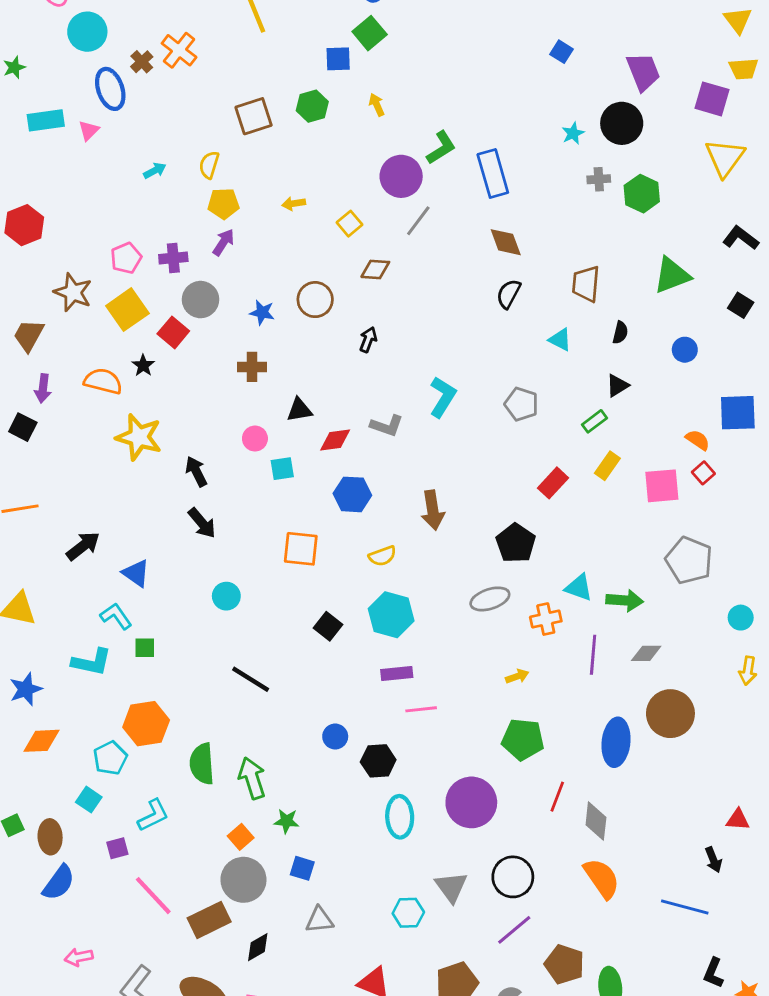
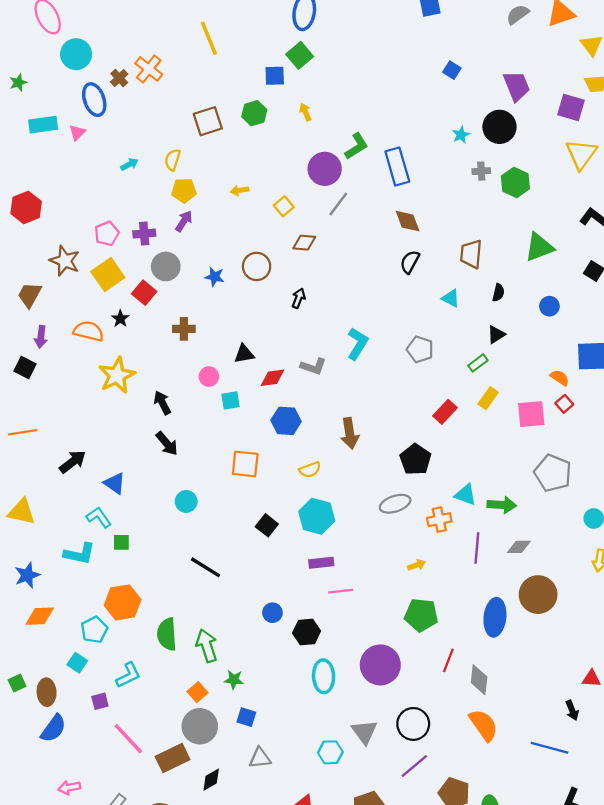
brown cross: (252, 367) -> (184, 329), moved
yellow star: (139, 437) -> (117, 375), turned 30

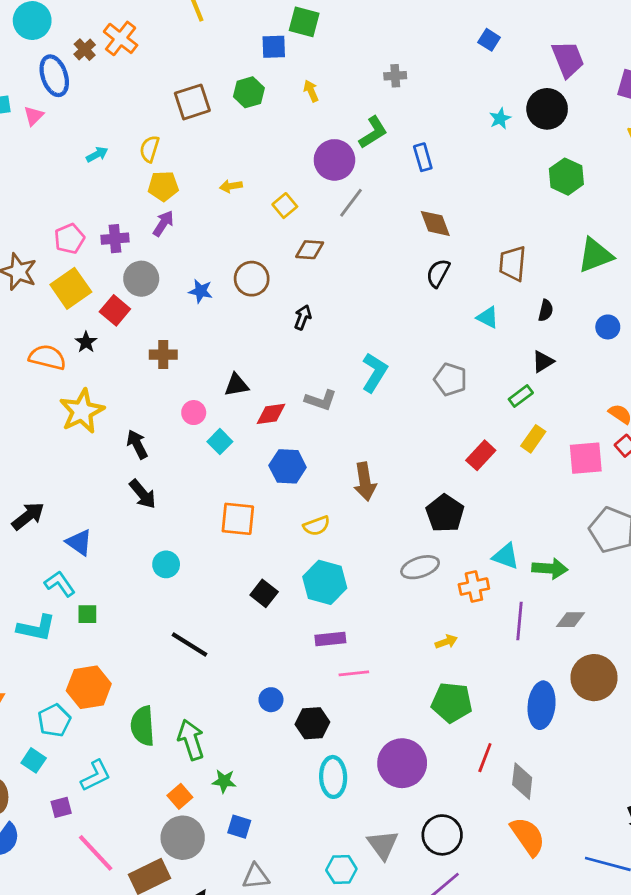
green square: (300, 55) -> (304, 22), turned -35
blue rectangle: (397, 167) -> (423, 157), size x0.6
gray cross: (481, 171) -> (395, 76), moved
cyan square: (230, 400) -> (220, 442), turned -36

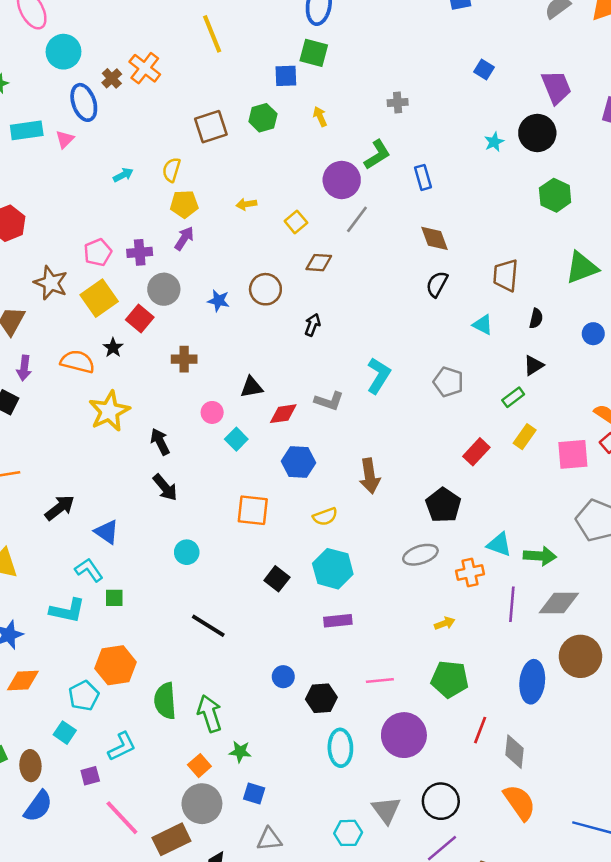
gray diamond: (571, 620) -> (559, 603), size x1.5
pink line: (354, 673) -> (380, 680), moved

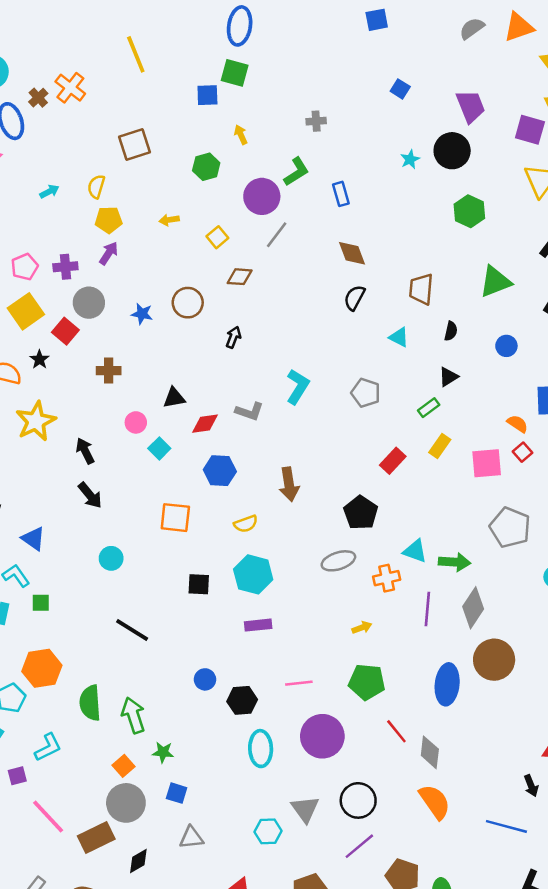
green hexagon: (263, 118) -> (206, 167), moved
black square: (277, 579) -> (199, 584), turned -35
gray diamond: (559, 603) -> (473, 608), turned -57
red line: (480, 730) -> (396, 731), turned -60

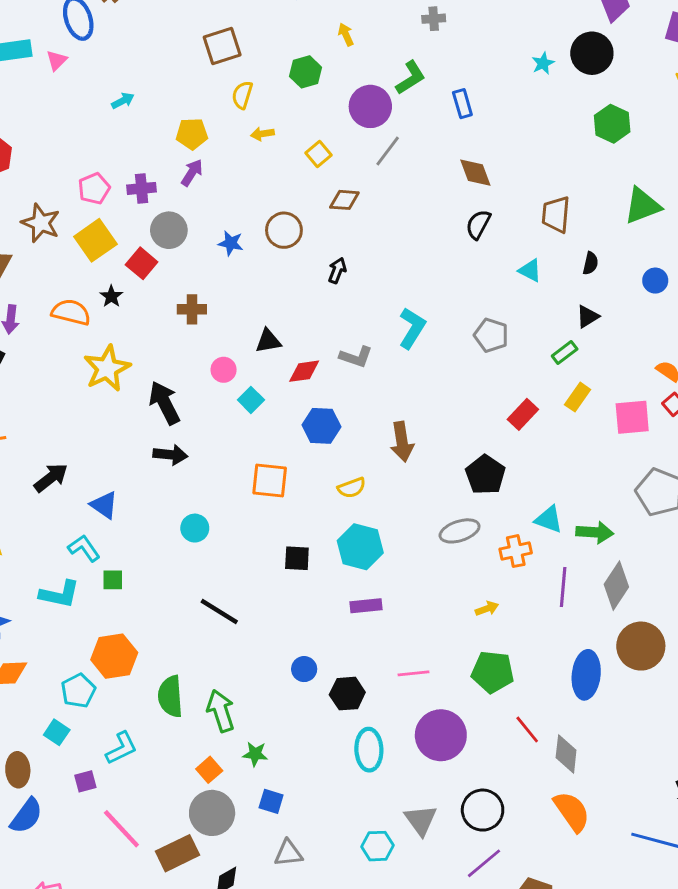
yellow semicircle: (96, 187) -> (242, 95), moved
black arrow: (85, 451) -> (165, 403), size x1.4
black arrow: (90, 495) -> (170, 455), turned -44

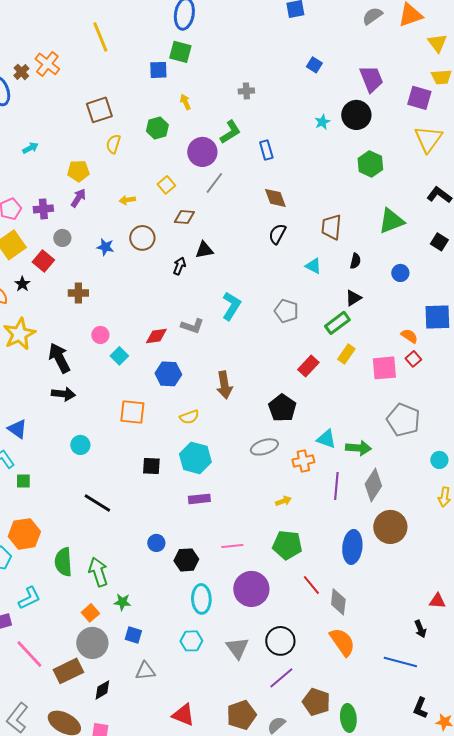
yellow arrow: (262, 134) -> (127, 200), moved
gray circle: (169, 230) -> (62, 238), size x0.7
black triangle: (268, 341) -> (204, 250), moved
green rectangle: (565, 352) -> (337, 323), size x1.4
cyan hexagon: (378, 846) -> (191, 641), moved

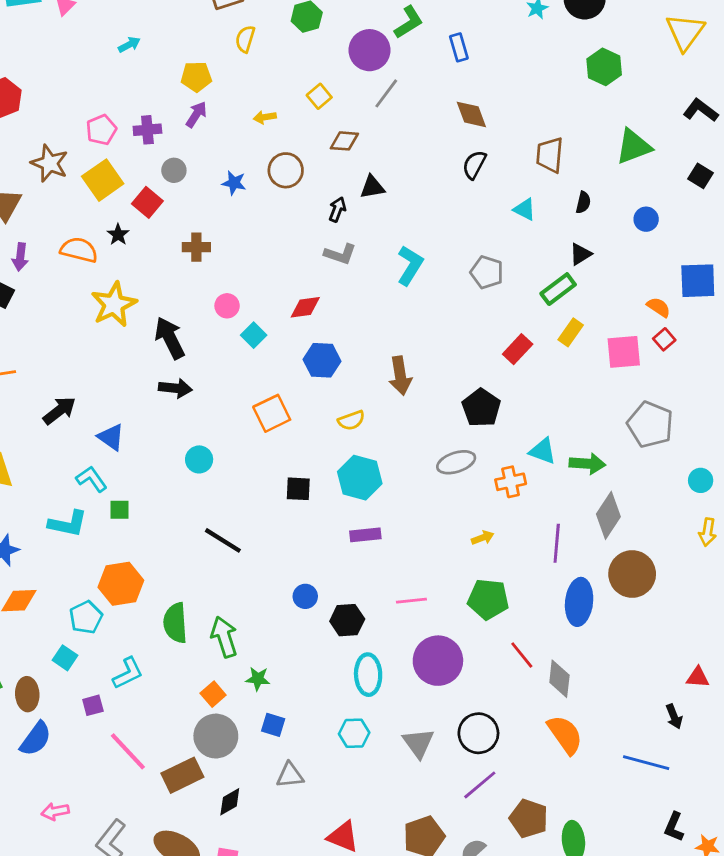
gray L-shape: (192, 326) -> (340, 254), moved
orange square: (132, 412) -> (272, 413), turned -32
purple line: (336, 486) -> (557, 543), moved

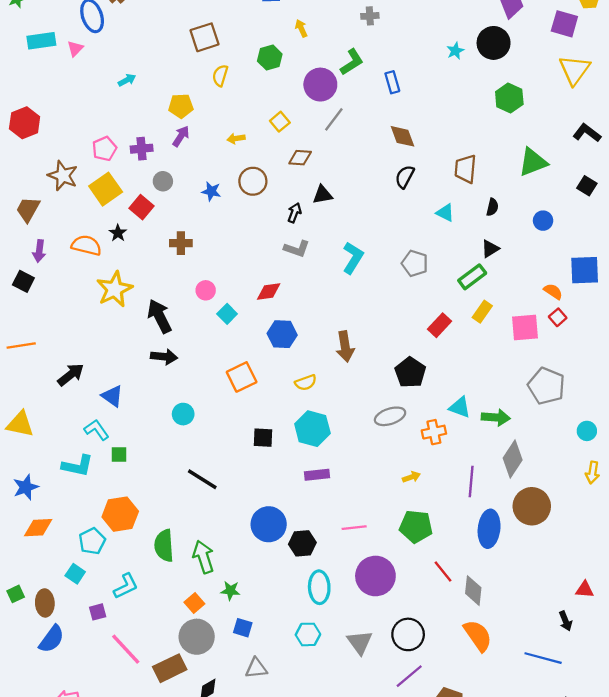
blue circle: (305, 596) -> (269, 524), size x1.8

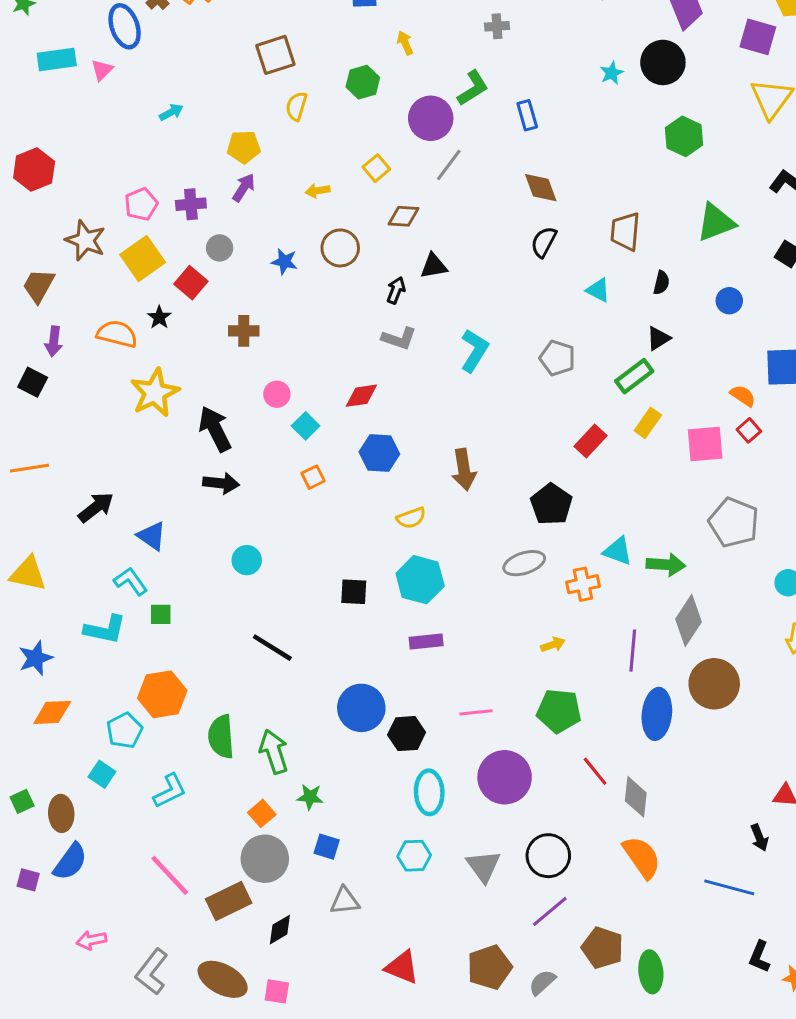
orange square: (242, 377) -> (313, 477), moved, size x0.6
purple square: (98, 612) -> (28, 880), moved, turned 30

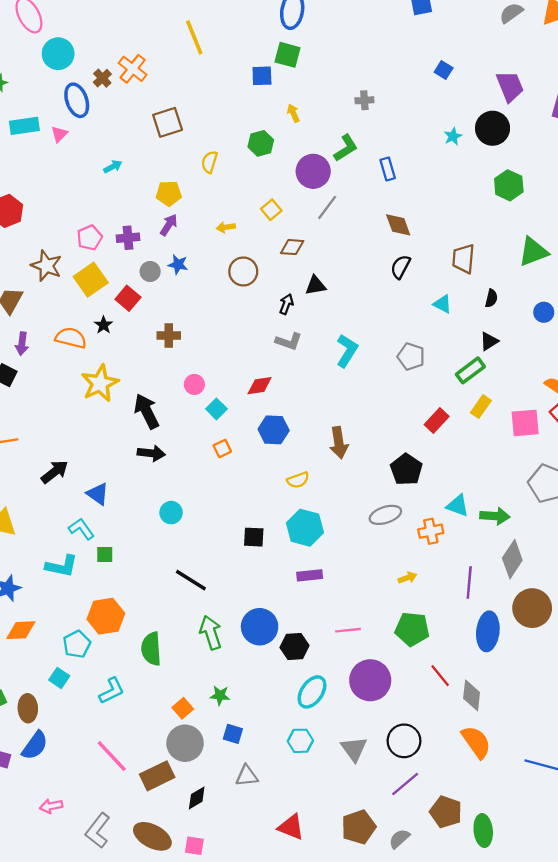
brown square: (275, 55) -> (168, 122), moved
blue star: (284, 262) -> (178, 264), moved
green arrow: (274, 752) -> (211, 633), moved
cyan ellipse: (429, 792) -> (312, 692), turned 36

